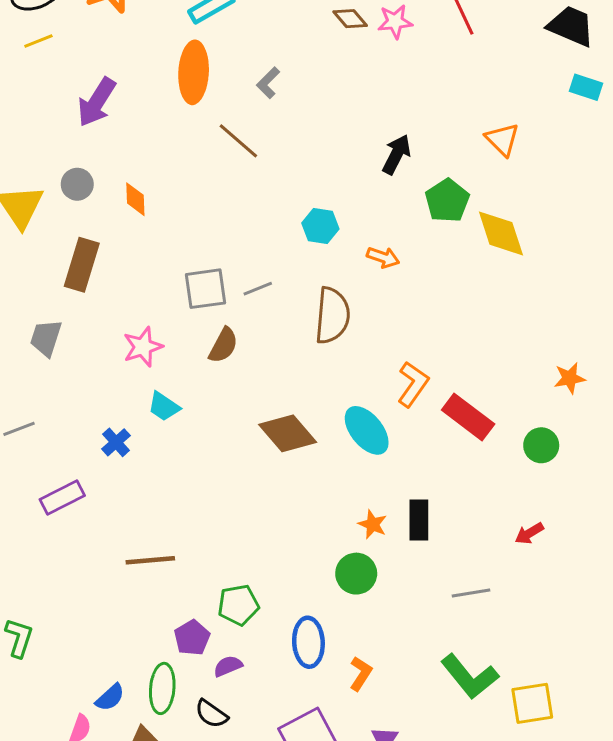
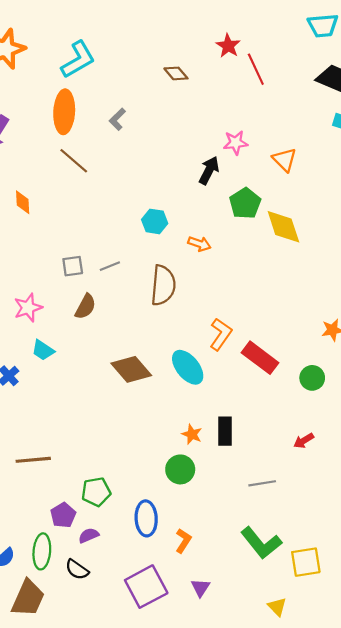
pink star: (395, 22) -> (236, 143), moved
brown line: (238, 141) -> (74, 161), moved
gray square: (206, 289) -> (73, 266), size x0.7

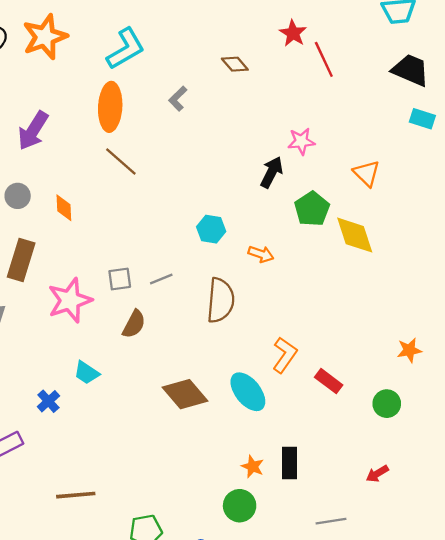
gray L-shape: (117, 119) -> (178, 99), moved
orange triangle: (285, 160) -> (367, 173), moved
pink star: (28, 308) -> (70, 300), moved, size x1.4
red rectangle: (260, 358) -> (329, 381), size x0.7

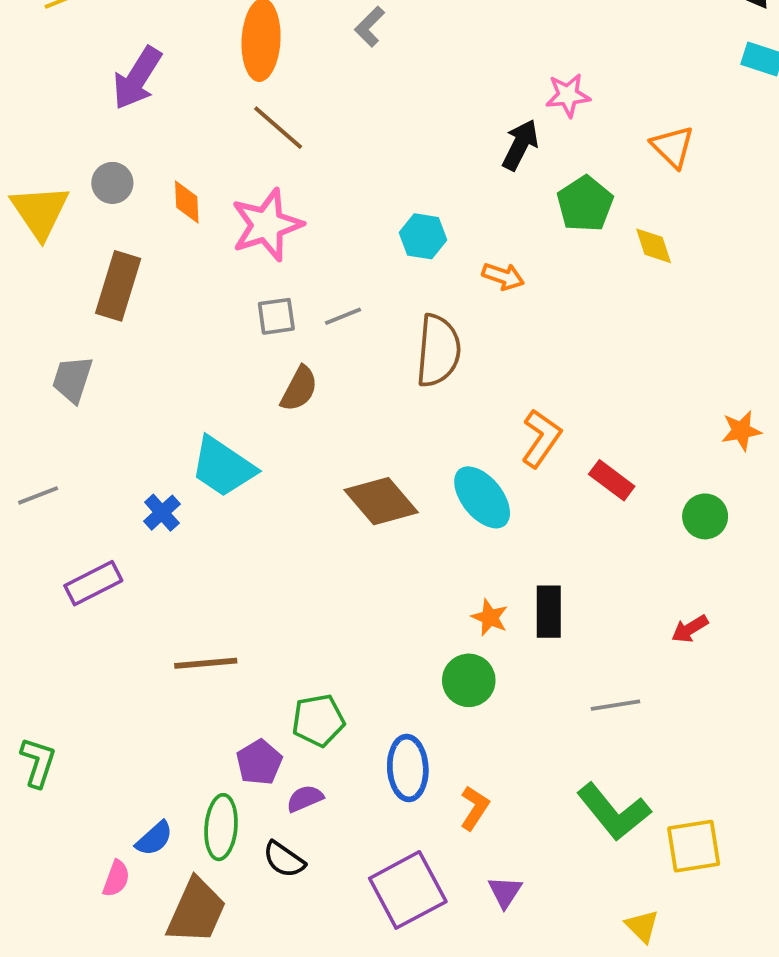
yellow diamond: (355, 235) -> (654, 246), size x0.6
pink star: (70, 300) -> (267, 225), moved
cyan trapezoid: (86, 373) -> (223, 467), size x1.6

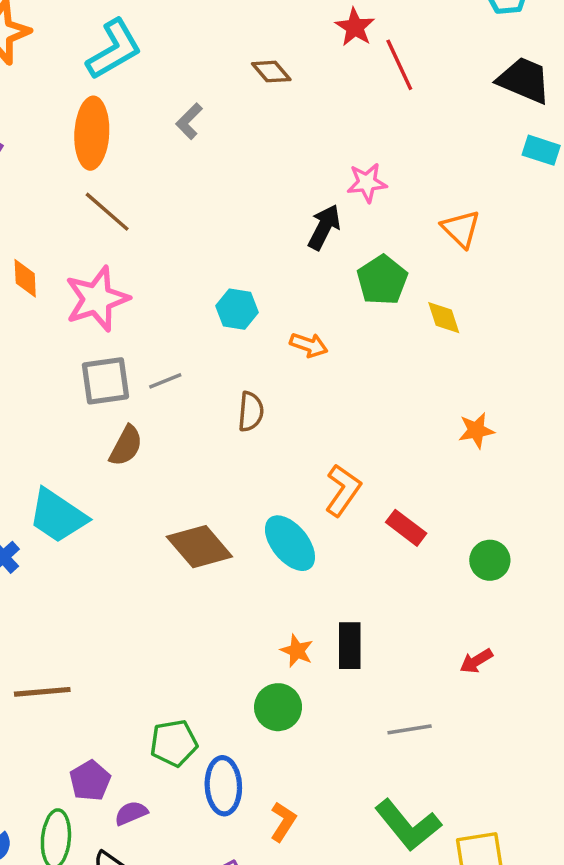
gray square: (276, 316) -> (105, 381), size x1.4
brown semicircle: (438, 351) -> (251, 412), size x0.6
orange star: (741, 431) -> (476, 430), moved
green pentagon: (318, 720) -> (174, 743), moved

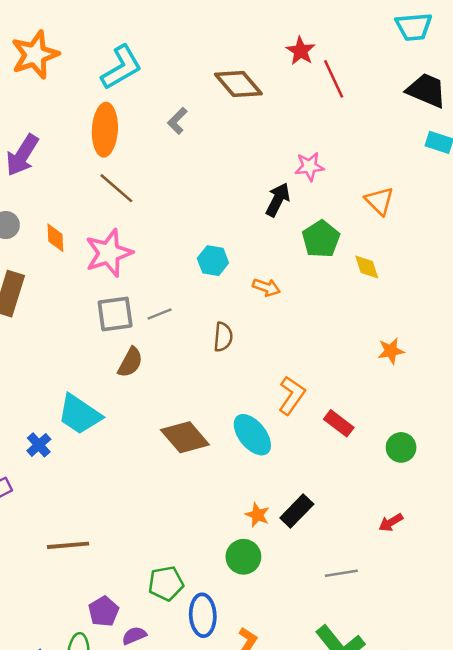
brown diamond: (271, 72) -> (238, 84), size x1.6
black rectangle: (350, 646) -> (297, 511), turned 44

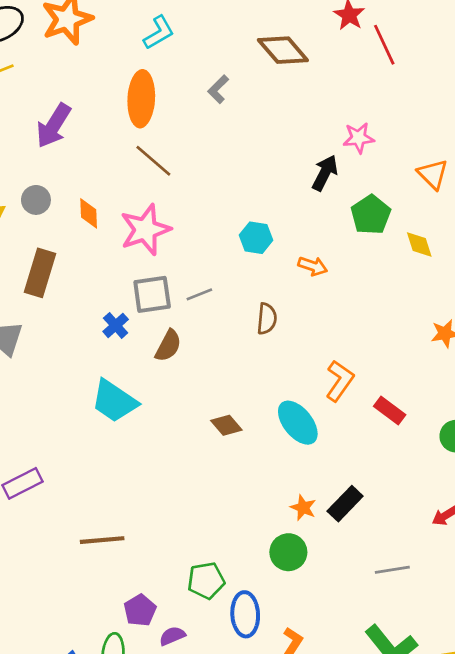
cyan L-shape: (121, 67) -> (159, 33), size x0.7
brown diamond: (185, 437) -> (226, 425), size x0.6
blue cross: (39, 445) -> (116, 325), moved

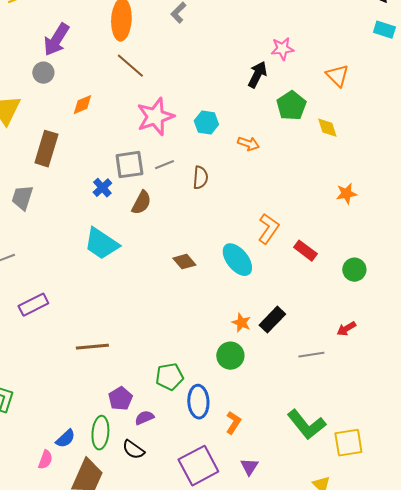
gray circle: (36, 200) -> (43, 73), moved
orange diamond: (89, 213) -> (82, 105), turned 70
pink star: (145, 230) -> (155, 117), moved
brown semicircle: (267, 319) -> (200, 178), moved
gray line: (392, 570) -> (311, 355), moved

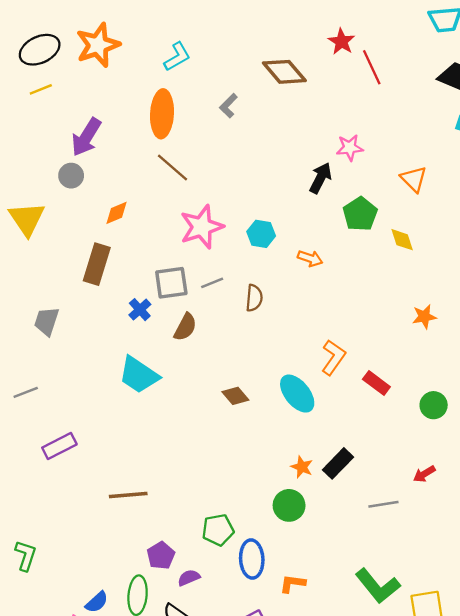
brown rectangle: (46, 149) -> (97, 264), moved
orange L-shape: (233, 423) -> (293, 584), turned -115

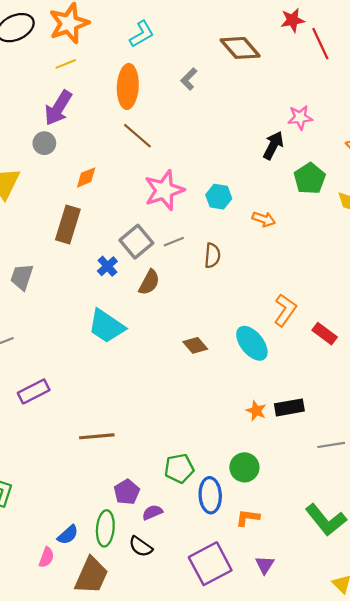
red star: (341, 42) -> (293, 20), turned 30
yellow line: (41, 89) -> (66, 64), moved
gray square: (171, 283) -> (136, 242), turned -32
black rectangle: (338, 463) -> (289, 407), turned 36
green circle: (289, 505) -> (244, 467), moved

